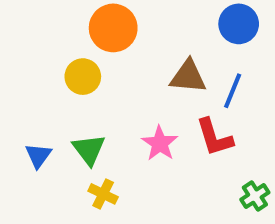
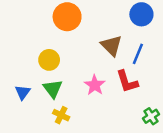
yellow circle: (83, 77) -> (49, 60), moved
brown triangle: (188, 77) -> (111, 46), turned 40

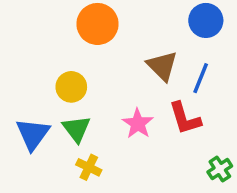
blue triangle: (23, 92) -> (33, 134), size x1.5

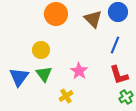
brown triangle: (162, 66) -> (93, 19), moved
red L-shape: (185, 118) -> (119, 75), moved
yellow cross: (89, 167) -> (66, 96), moved, turned 32

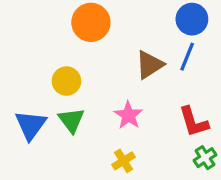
brown triangle: (93, 19) -> (150, 65), moved, turned 42
blue line: (115, 45) -> (187, 57), moved
yellow cross: (66, 96) -> (124, 161), moved

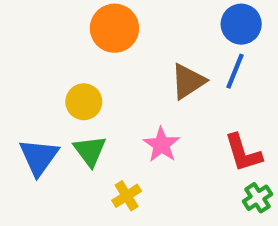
yellow cross: (124, 161) -> (127, 196), moved

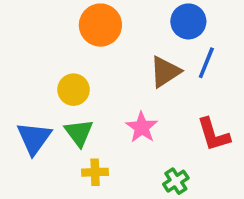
blue circle: (241, 24) -> (188, 21), moved
yellow cross: (127, 196) -> (95, 172), moved, turned 30
green cross: (257, 198) -> (176, 181), moved

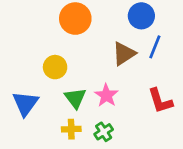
green triangle: (79, 133) -> (75, 98), moved
green cross: (176, 181) -> (104, 132), moved

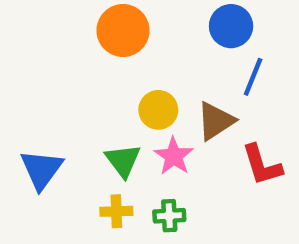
brown triangle: (124, 54) -> (216, 121), moved
yellow circle: (55, 67) -> (158, 110), moved
green cross: (104, 132) -> (169, 216), turned 30

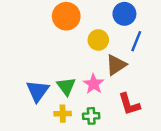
yellow circle: (158, 110) -> (98, 40), moved
red L-shape: (262, 165) -> (129, 104), moved
blue triangle: (41, 169) -> (38, 91), moved

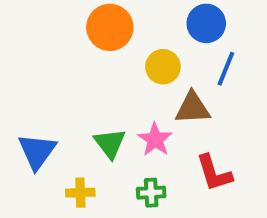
brown triangle: (116, 65) -> (192, 108), turned 30
blue triangle: (38, 91) -> (37, 151), moved
yellow cross: (63, 114) -> (80, 193), moved

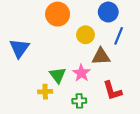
blue triangle: (37, 151) -> (19, 48), moved
yellow cross: (80, 193) -> (45, 92), moved

